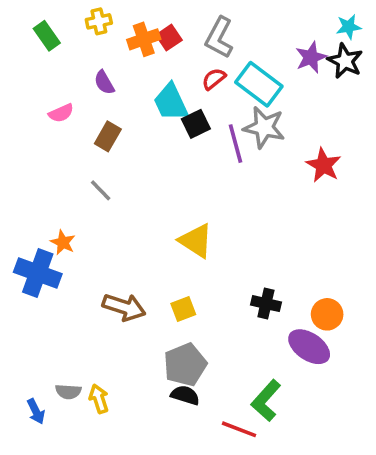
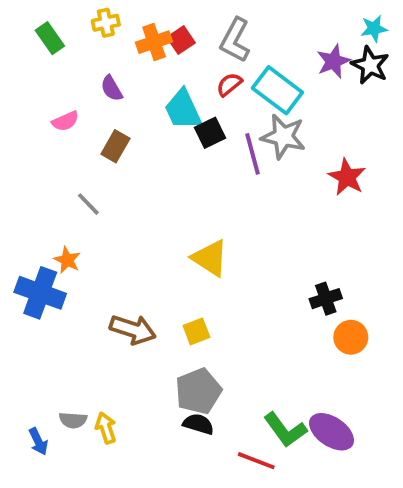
gray line: (101, 190) -> (88, 204), moved
black cross: (266, 304) -> (326, 299), moved, turned -32
purple ellipse: (309, 347) -> (332, 432), moved
green L-shape: (266, 401) -> (285, 430), turned -78

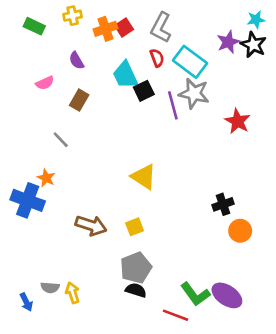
green rectangle: (50, 38) -> (34, 26), turned -30
red semicircle: (229, 84) -> (157, 58), turned 108

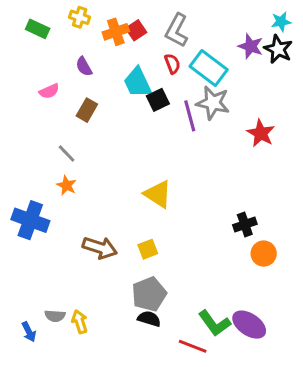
yellow cross: (73, 16) -> (80, 17), turned 30
purple star: (228, 42) -> (251, 46), turned -30
orange star: (46, 178) -> (67, 185), moved

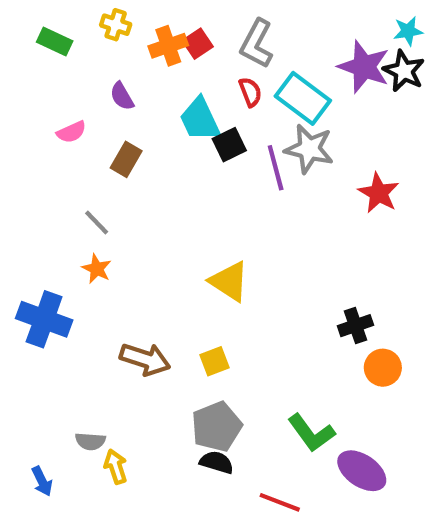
purple star: (251, 46) -> (364, 67), size x1.4
gray semicircle: (55, 316) -> (90, 441), moved
green L-shape: (214, 323) -> (311, 433), moved

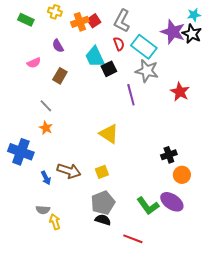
purple line: (276, 168) -> (131, 95), moved
purple ellipse: (362, 471) -> (172, 202), moved
blue arrow: (42, 481) -> (46, 178), moved

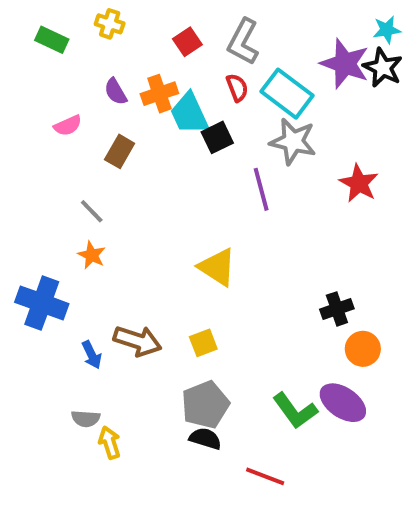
orange cross: (80, 22) -> (159, 94), moved

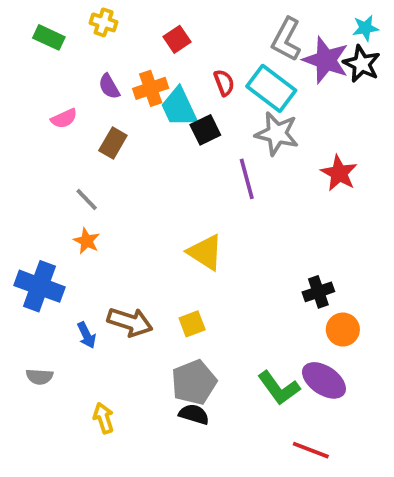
gray L-shape: (243, 42) -> (286, 39), moved
gray semicircle: (86, 419) -> (39, 377), moved
red line: (265, 476) -> (311, 450), moved

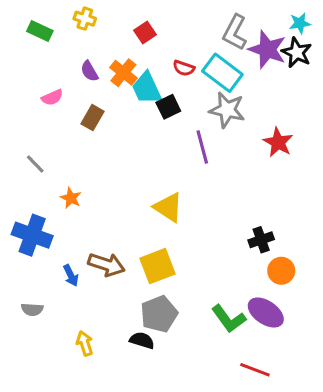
red semicircle: (224, 83) -> (184, 68), turned 130
orange cross: (151, 88) -> (123, 73), turned -32
gray line: (87, 200) -> (35, 164), moved
yellow square: (192, 324) -> (157, 266), size x1.6
black semicircle: (194, 414) -> (142, 340), moved

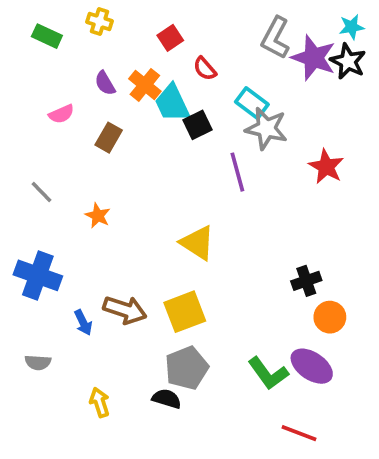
red semicircle: (184, 68) -> (205, 69), moved, turned 30
cyan rectangle: (222, 73) -> (252, 103), moved, size x0.7
orange star: (71, 198) -> (98, 216), moved

